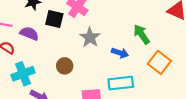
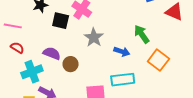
purple semicircle: (29, 33) -> (52, 53), moved

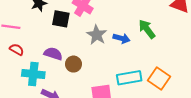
blue arrow: (122, 52) -> (121, 38), moved
orange square: (158, 60) -> (159, 79), moved
cyan cross: (32, 72) -> (33, 74), turned 30

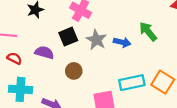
black square: (61, 19) -> (68, 37), moved, turned -30
purple semicircle: (53, 54) -> (44, 52), moved
cyan cross: (33, 74) -> (20, 89), moved

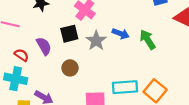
blue arrow: (122, 42) -> (121, 34), moved
purple semicircle: (44, 52) -> (44, 46), turned 36
red semicircle: (14, 58) -> (22, 55), moved

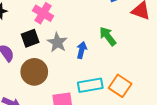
blue arrow: (121, 34) -> (82, 50), moved, turned -91
brown circle: (70, 68) -> (34, 72), size x1.6

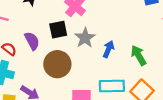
green arrow: (108, 36) -> (139, 55), moved

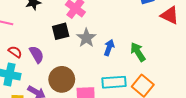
purple semicircle: (32, 41) -> (37, 54), moved
brown circle: (57, 64) -> (62, 79), moved

